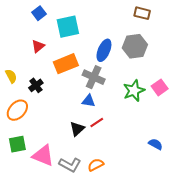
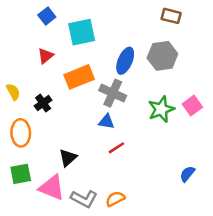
orange ellipse: (17, 110) -> (21, 133), turned -45
black triangle: (77, 129) -> (68, 158), moved
blue semicircle: (156, 144) -> (187, 174), turned -80

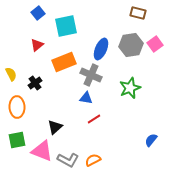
pink square: (192, 106) -> (155, 44), moved

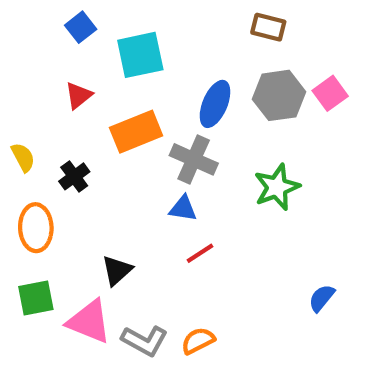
brown rectangle: (138, 13) -> (268, 27), moved

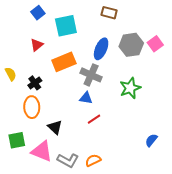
brown rectangle: (268, 27) -> (109, 13), moved
orange ellipse: (36, 228) -> (32, 107), moved
black triangle: (117, 270) -> (55, 127), turned -35

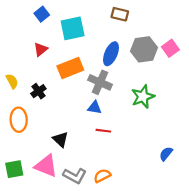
orange ellipse: (32, 107) -> (19, 120), moved
red line: (94, 119) -> (103, 131), turned 40
green square: (17, 140) -> (14, 169), moved

